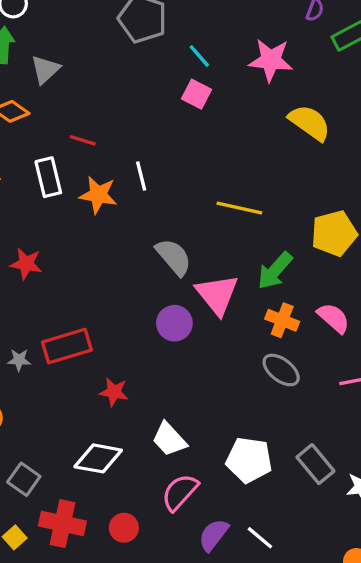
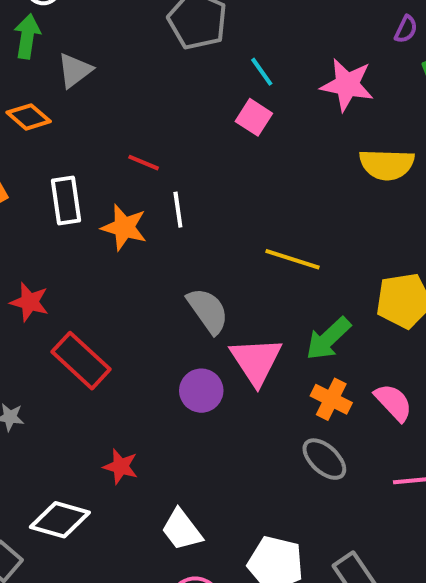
yellow semicircle: (310, 123) -> (387, 164), turned 141
red line: (83, 140) -> (144, 163), moved
red rectangle: (67, 346) -> (81, 361), moved, turned 54
white diamond: (98, 458) -> (60, 520), moved

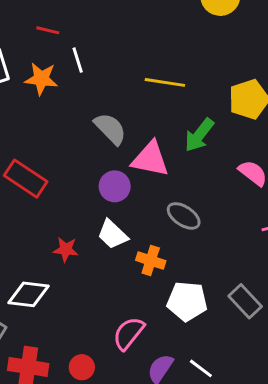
pink triangle: (256, 361) -> (150, 159), turned -36
orange cross: (331, 399) -> (151, 261), moved
gray ellipse: (324, 459) -> (184, 216), moved
white trapezoid: (182, 530) -> (112, 234), moved

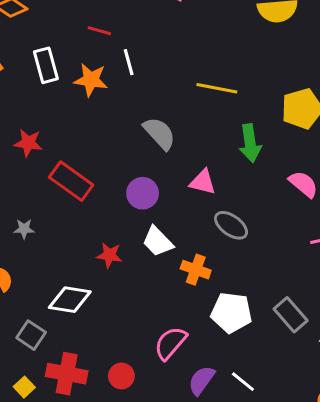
green arrow: (199, 135) -> (250, 143), turned -48
pink triangle: (150, 159) -> (203, 182), moved, size x0.7
purple circle: (115, 186) -> (143, 193), moved

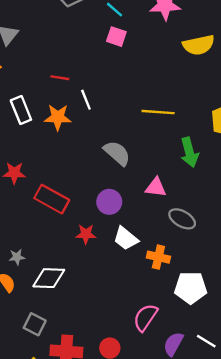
gray star: (24, 229) -> (17, 257), moved
red star: (109, 255) -> (86, 234), moved
white diamond: (70, 300) -> (49, 278), moved

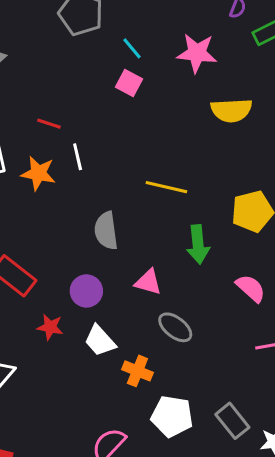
gray semicircle: (117, 153) -> (106, 231), turned -148

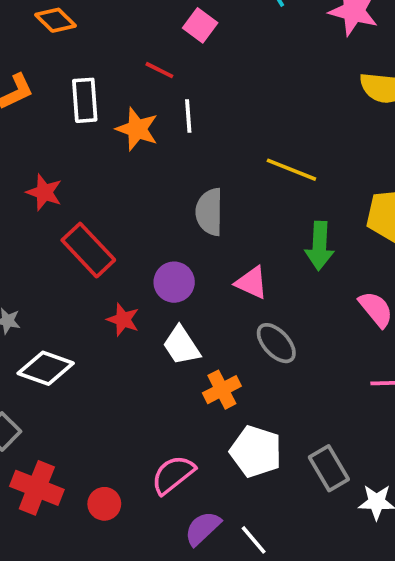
pink square: (129, 83) -> (200, 25), moved
orange cross: (137, 371) -> (222, 390), turned 32

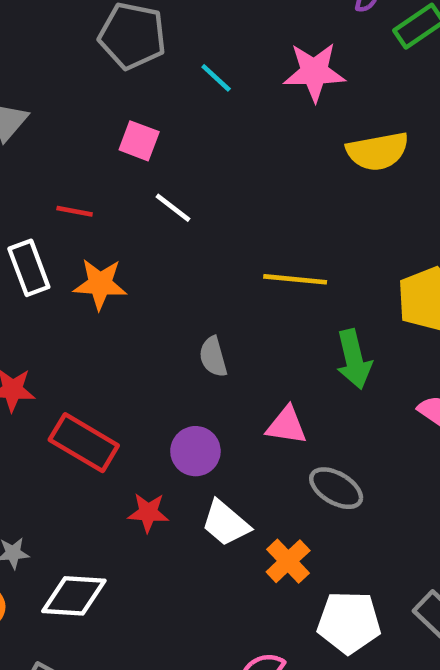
red line: (159, 70) -> (75, 211), moved
white line: (188, 116) -> (173, 208), moved, turned -32
gray semicircle: (209, 212) -> (213, 357), size x0.7

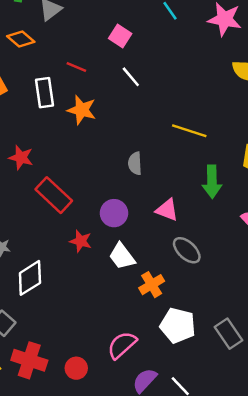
white diamond: (74, 596) -> (30, 278), turned -48

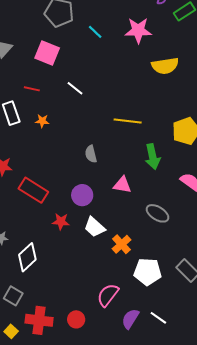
pink square: (120, 36) -> (47, 53), moved, size x1.4
orange star: (82, 110) -> (42, 121), size x0.6
gray ellipse: (187, 250) -> (157, 213), moved

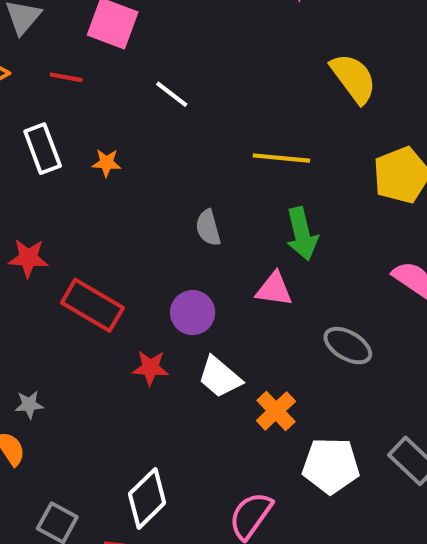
yellow semicircle: (165, 66) -> (353, 78), moved, turned -116
red line: (32, 89) -> (66, 77), moved
green arrow: (153, 157) -> (302, 234), moved
white diamond: (27, 257) -> (147, 498), moved

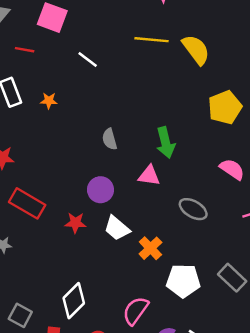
yellow line: (281, 158) -> (151, 40), moved
red rectangle: (92, 305) -> (27, 203), moved

